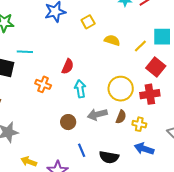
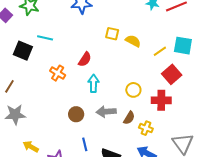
yellow square: (88, 22) -> (112, 34), moved, turned 32
yellow circle: (121, 89) -> (133, 90), size x0.6

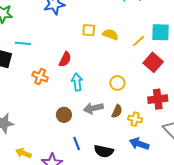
red cross: (161, 100) -> (158, 99), moved

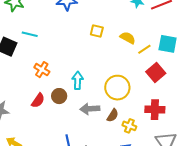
yellow semicircle: (110, 34) -> (128, 38), moved
red semicircle: (65, 59) -> (38, 100), moved
yellow circle: (117, 83) -> (117, 88), size x1.6
brown circle: (64, 115) -> (59, 96), moved

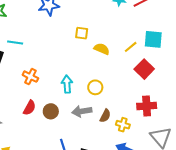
yellow semicircle: (128, 38) -> (102, 49), moved
yellow circle: (117, 88) -> (95, 87), moved, size x0.6
brown circle: (59, 96) -> (51, 111), moved

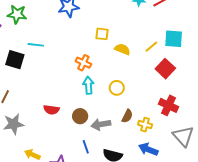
orange cross: (30, 77) -> (83, 63), moved
red cross: (147, 106) -> (168, 105), turned 30
red semicircle: (29, 108) -> (51, 110), turned 70
brown circle: (51, 111) -> (80, 116), moved
gray arrow: (82, 111) -> (101, 124), moved

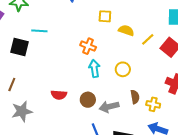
yellow line: (151, 47) -> (148, 39), moved
brown semicircle: (127, 116) -> (135, 97), turned -32

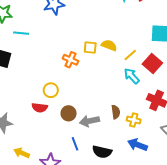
yellow square: (105, 16) -> (90, 47), moved
cyan line: (39, 31) -> (21, 33), moved
cyan arrow: (94, 68) -> (132, 76), moved, turned -36
yellow circle: (123, 69) -> (51, 90), moved

